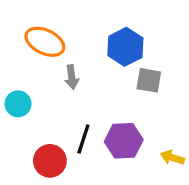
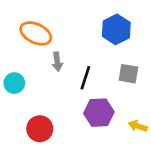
blue hexagon: (125, 47) -> (116, 29), moved
gray square: (149, 80) -> (128, 74), moved
black line: (83, 139) -> (85, 78), moved

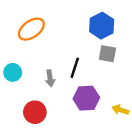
orange ellipse: (36, 33) -> (31, 29), turned -60
gray arrow: (57, 62) -> (50, 78), moved
gray square: (128, 74) -> (107, 54), moved

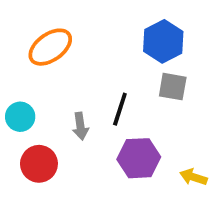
red circle: (35, 112) -> (39, 164), moved

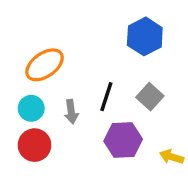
orange ellipse: (50, 47) -> (45, 65), moved
gray square: (173, 87) -> (150, 97), moved, turned 32
cyan circle: (20, 117) -> (31, 108), moved

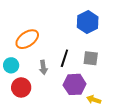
gray square: (150, 97) -> (91, 58), turned -35
cyan circle: (31, 108) -> (11, 65), moved
yellow arrow: (172, 157) -> (94, 100), moved

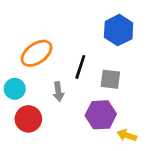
black line: (64, 58) -> (80, 67), moved
gray square: (91, 58) -> (110, 79), moved

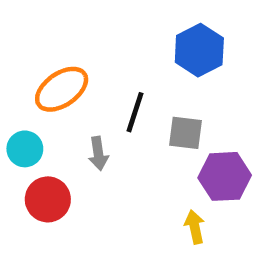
purple hexagon: (101, 115) -> (225, 176), moved
yellow arrow: (127, 135) -> (195, 227), moved, turned 60

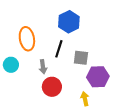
blue hexagon: (199, 50) -> (69, 22), moved
orange ellipse: (62, 89) -> (27, 39), turned -65
red circle: (48, 199) -> (52, 87), moved

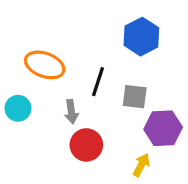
blue hexagon: (69, 22) -> (141, 37), moved
orange ellipse: (27, 39) -> (45, 65), turned -60
yellow arrow: (85, 99) -> (141, 165), turned 40

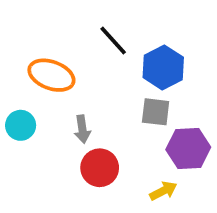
blue hexagon: (141, 37) -> (163, 67), moved
black line: (98, 82) -> (113, 40), moved, turned -60
yellow arrow: (141, 165) -> (163, 191), turned 35

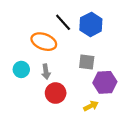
blue hexagon: (163, 67) -> (91, 24), moved
orange ellipse: (51, 75) -> (44, 42), moved
cyan circle: (21, 125) -> (21, 69), moved

